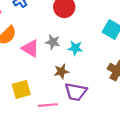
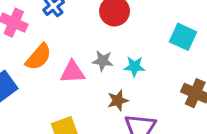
pink triangle: (30, 48) -> (73, 72), turned -30

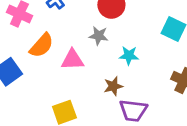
gray star: (103, 61) -> (99, 36), moved

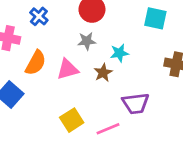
brown star: (113, 86) -> (103, 73), moved

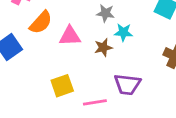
gray star: (87, 41) -> (105, 13), moved

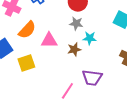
yellow square: (62, 86) -> (26, 63), moved
pink line: (95, 102) -> (67, 91), turned -48

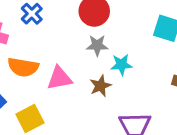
orange semicircle: (27, 30) -> (23, 67), turned 66

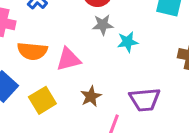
brown star: (100, 86) -> (91, 96), moved

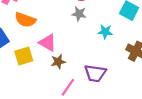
cyan star: (128, 42) -> (105, 32), moved
pink triangle: (68, 59) -> (48, 43), moved, turned 30

